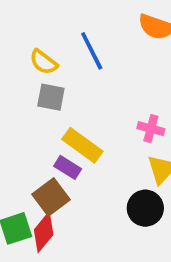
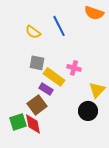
gray square: (51, 97) -> (37, 63), moved
pink cross: (151, 129) -> (74, 68), moved
red diamond: (44, 232) -> (33, 124), turned -50

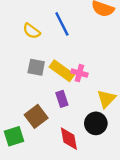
yellow rectangle: (54, 77) -> (62, 71), moved
purple rectangle: (46, 89) -> (62, 99), moved, turned 40
red diamond: (33, 124) -> (69, 139), moved

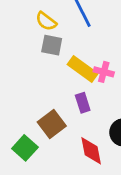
gray square: (36, 67) -> (52, 45), moved
green square: (14, 136) -> (25, 148), turned -30

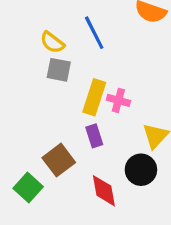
yellow rectangle: (83, 69) -> (94, 97), turned 72

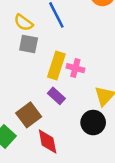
purple rectangle: (94, 136) -> (56, 96), turned -30
red diamond: (104, 191) -> (48, 141), moved

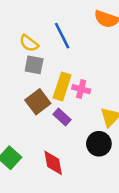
brown square: (29, 115) -> (38, 102), moved

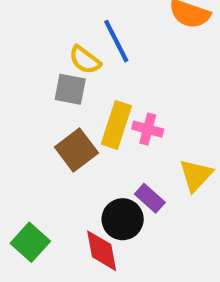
yellow semicircle: (29, 43) -> (85, 60), moved
purple rectangle: (62, 117) -> (150, 198), moved
black circle: (99, 144) -> (123, 219), moved

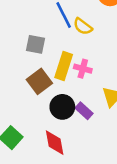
yellow semicircle: (85, 60) -> (83, 26), moved
black circle: (123, 219) -> (62, 107), moved

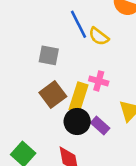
yellow rectangle: (64, 66) -> (78, 97), moved

